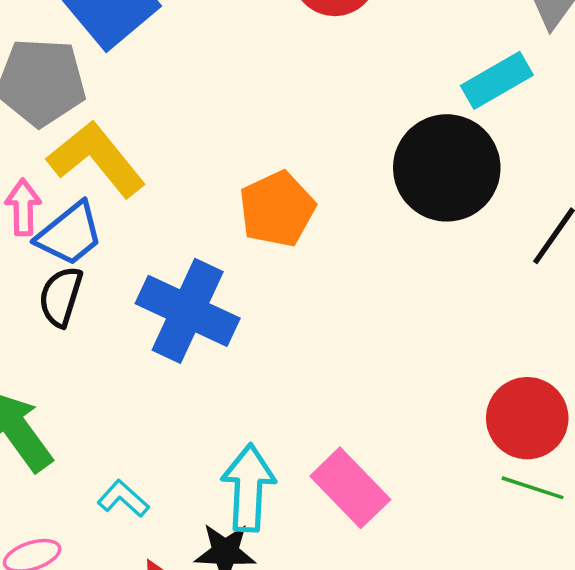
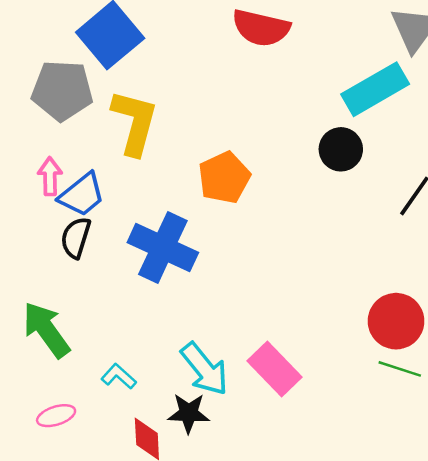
cyan rectangle: (497, 80) -> (375, 89), size x1.4
yellow L-shape: (96, 159) -> (135, 122), moved, turned 54
black circle: (447, 168) -> (341, 149), size x0.6
cyan arrow: (248, 488) -> (205, 369), turned 138

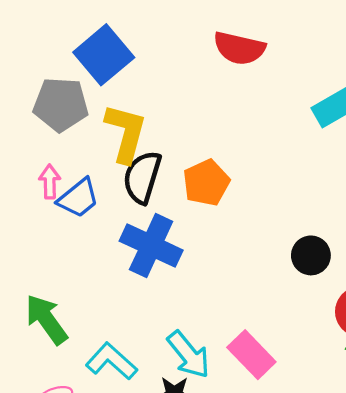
black circle: (341, 149) -> (311, 255), moved
black semicircle: (76, 238) -> (142, 177), moved, size x1.4
cyan L-shape: (119, 376) -> (111, 361), size x1.6

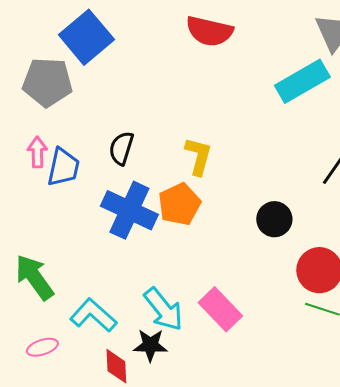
yellow L-shape: (126, 133) -> (198, 156), moved, size x0.7
black semicircle: (142, 177) -> (121, 148), size x0.7
orange pentagon: (206, 183) -> (179, 204), moved
blue trapezoid: (78, 198) -> (63, 167), turned -39

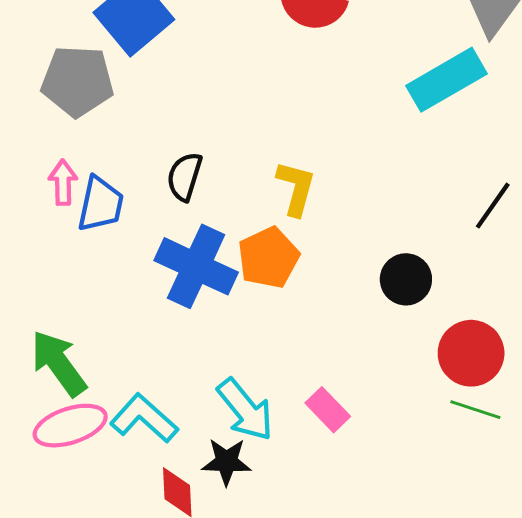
pink rectangle: (220, 309) -> (328, 410), size x0.7
pink ellipse: (42, 347) -> (70, 426), moved, size x1.6

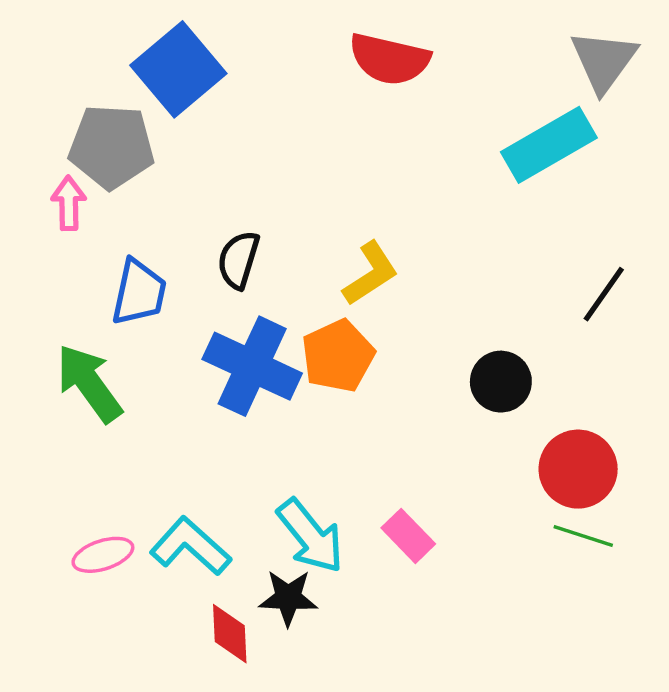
pink arrow: (63, 182) -> (69, 203), moved
yellow L-shape: (296, 188) -> (371, 274), turned 42
green arrow: (59, 363) -> (89, 383), moved
pink ellipse: (70, 426) -> (103, 555), size x0.7

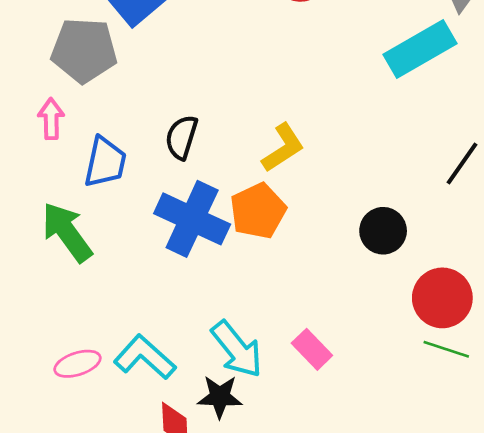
pink arrow: (69, 203) -> (51, 119), moved

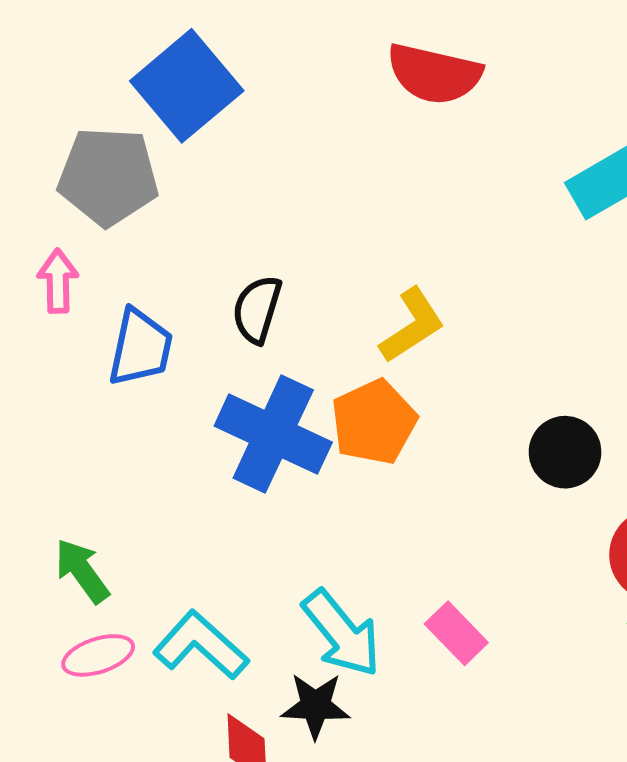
green arrow: (67, 232) -> (82, 571), moved, size x0.7

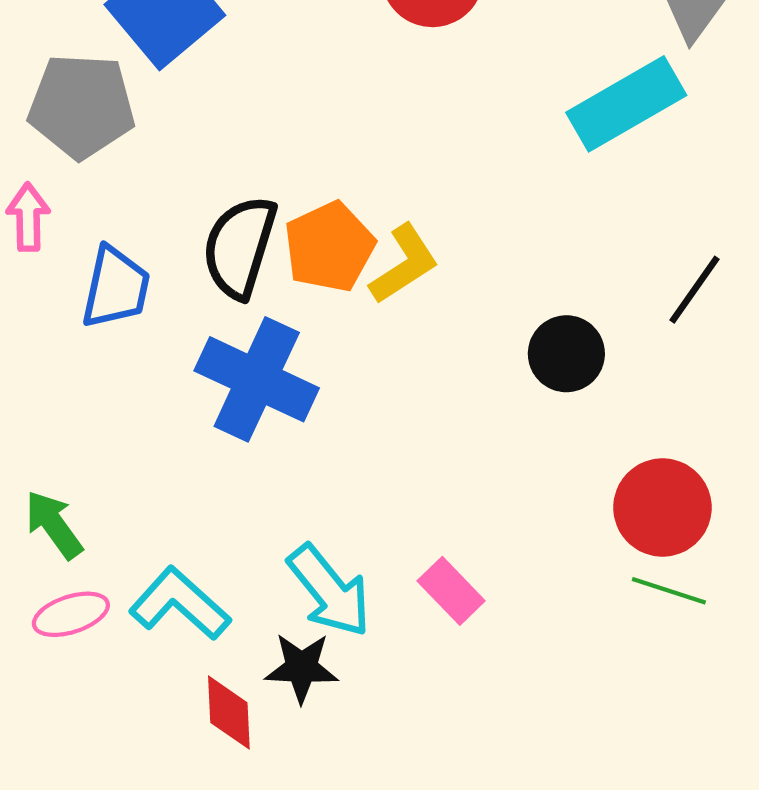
black semicircle: (257, 309) -> (240, 247), size x1.4
orange pentagon: (374, 422) -> (329, 247), moved
black circle: (565, 452) -> (566, 354), moved

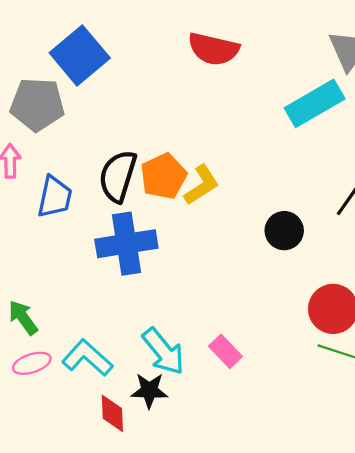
blue cross: (257, 379) -> (126, 244), turned -34

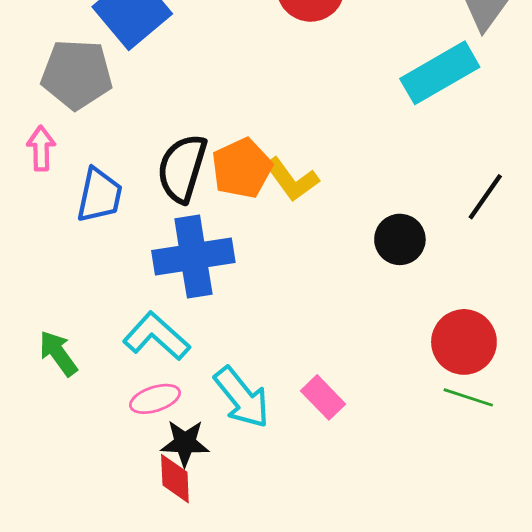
yellow L-shape: (202, 185) -> (292, 180), turned 87
cyan L-shape: (87, 358) -> (156, 336), moved
pink ellipse: (32, 363) -> (155, 399), moved
black star: (149, 390) -> (185, 443), moved

